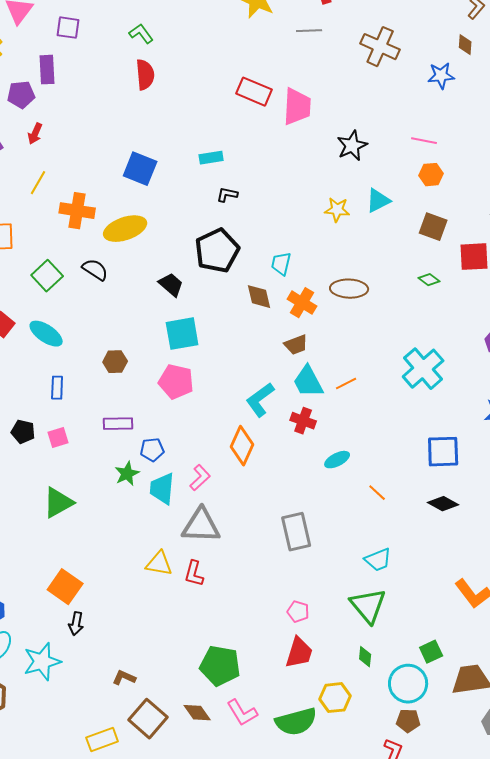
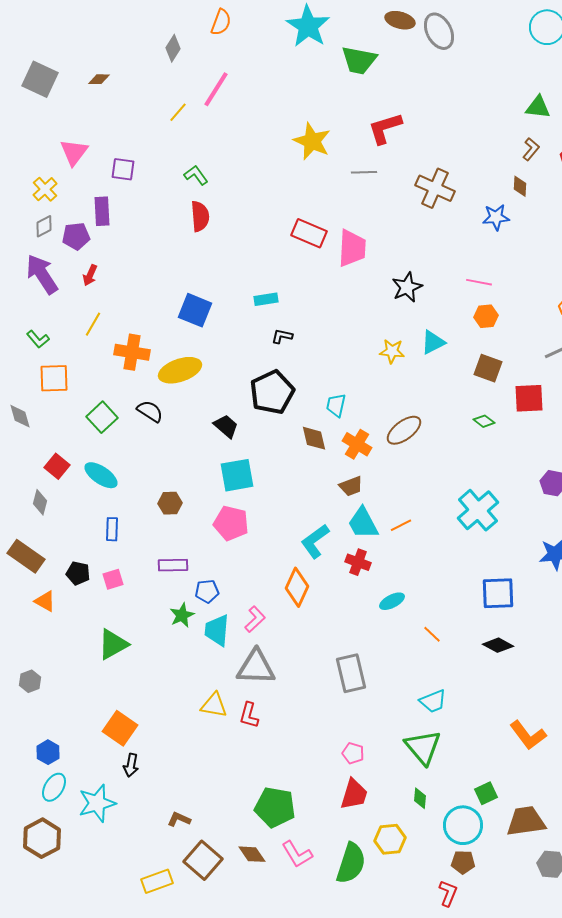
brown ellipse: (349, 289) -> (404, 430), turned -39
green semicircle: (296, 722) -> (351, 863), turned -57

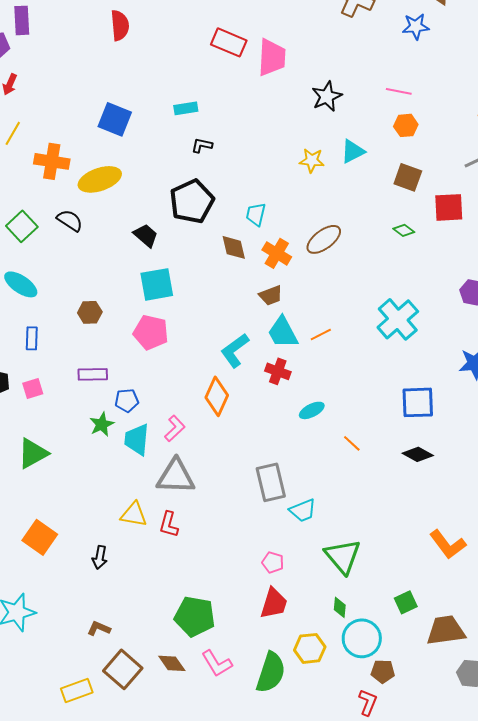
cyan trapezoid: (433, 701) -> (303, 510), moved
black arrow: (131, 765) -> (100, 557), moved
cyan circle: (463, 825) -> (362, 638), moved

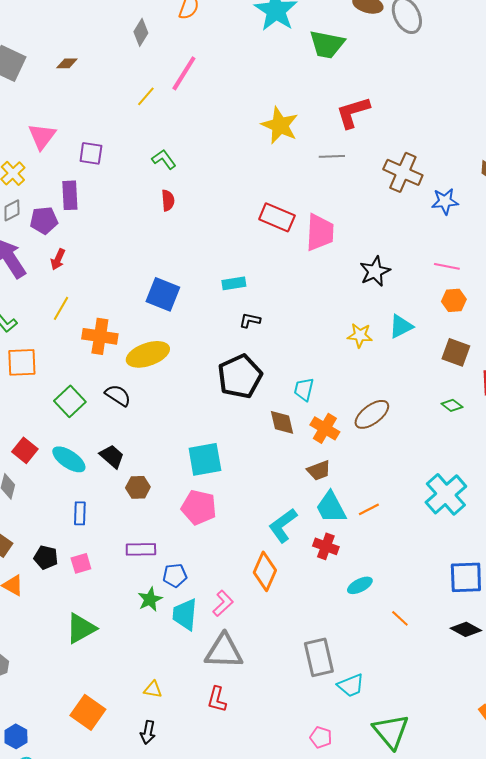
red semicircle: (120, 25) -> (168, 200), size x0.7
blue star: (416, 26) -> (445, 201), moved
black trapezoid: (146, 235) -> (112, 456), moved
yellow triangle: (134, 514) -> (153, 689), moved, size x0.7

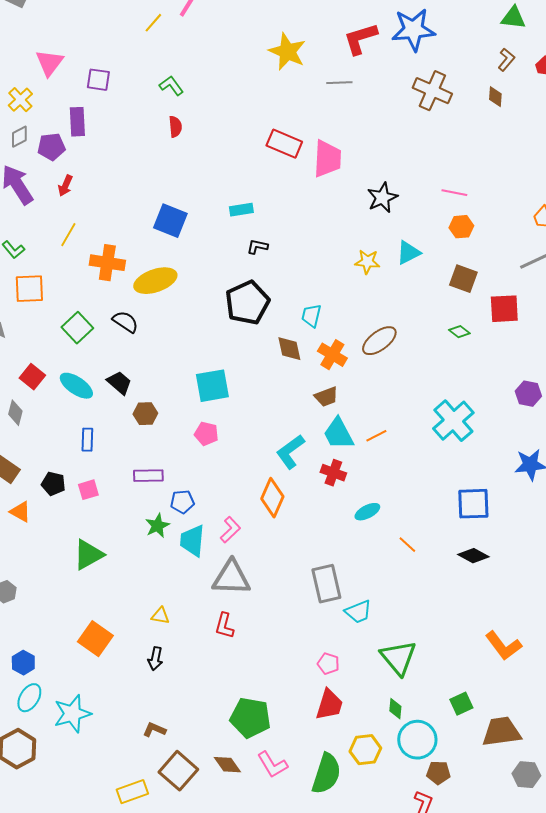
brown cross: (403, 172) -> (432, 91), moved
blue star: (445, 201) -> (413, 30), moved, size x1.6
pink pentagon: (199, 507) -> (206, 434), size x0.7

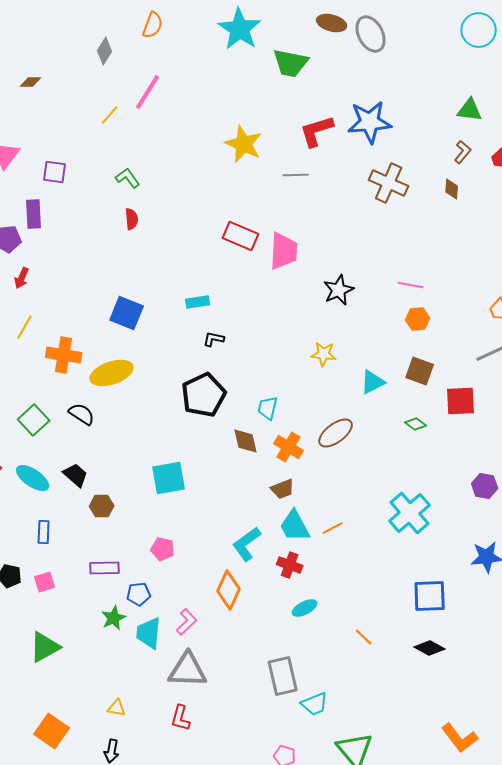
cyan triangle: (408, 253) -> (373, 382), moved
pink pentagon: (206, 434) -> (163, 549), moved
cyan ellipse: (367, 512) -> (305, 608), moved

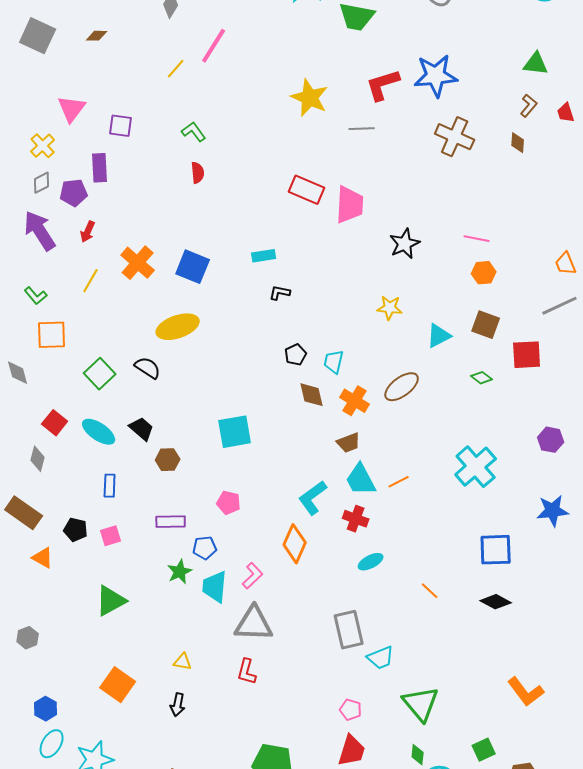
orange cross: (64, 355) -> (138, 263), moved, turned 32
black pentagon: (204, 395) -> (296, 355), moved, size x0.5

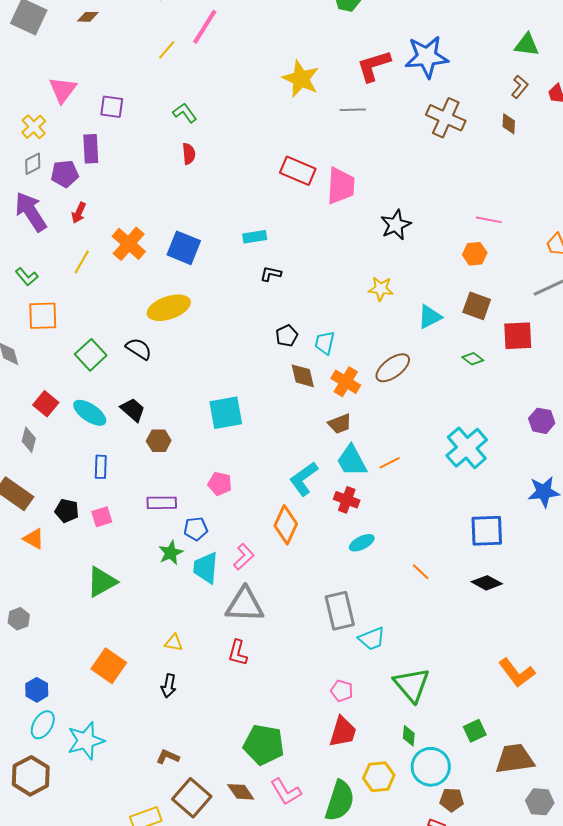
pink line: (477, 239) -> (489, 220), moved

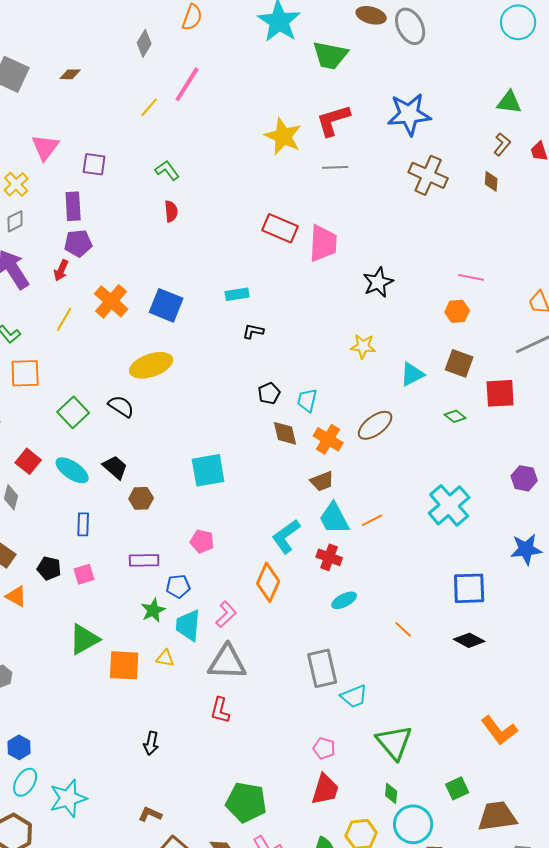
red L-shape: (374, 66) -> (333, 120), moved
purple pentagon: (65, 174) -> (78, 243), moved
yellow triangle: (174, 643) -> (165, 658), moved
orange square: (109, 666) -> (124, 665), moved, turned -32

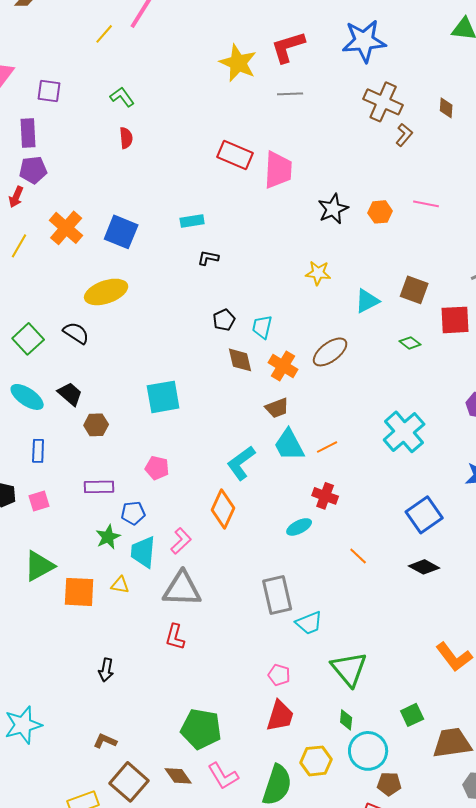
brown L-shape: (502, 144) -> (404, 135), moved
orange hexagon: (457, 311) -> (380, 212), moved
red cross: (329, 557) -> (325, 496), moved
blue square: (469, 588) -> (424, 515), turned -33

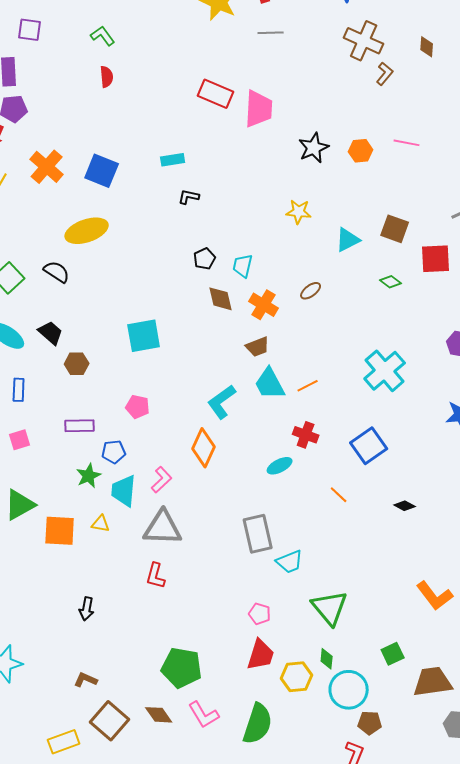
brown ellipse: (330, 352) -> (311, 291), size x0.6
blue square: (424, 515) -> (369, 446), moved
black diamond: (424, 567) -> (405, 506), size x0.7
yellow hexagon: (316, 761) -> (297, 677), moved

